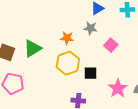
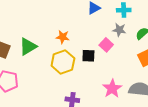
gray star: (91, 28) -> (119, 30), moved
black square: (90, 73) -> (88, 56), moved

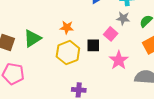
pink star: (112, 88) -> (119, 60), moved

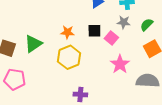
black square: (93, 45) -> (94, 31), moved

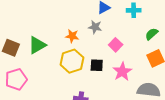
gray star: (124, 22) -> (95, 27), moved
black square: (94, 31) -> (97, 65), moved
pink pentagon: (15, 79) -> (16, 79), turned -30

